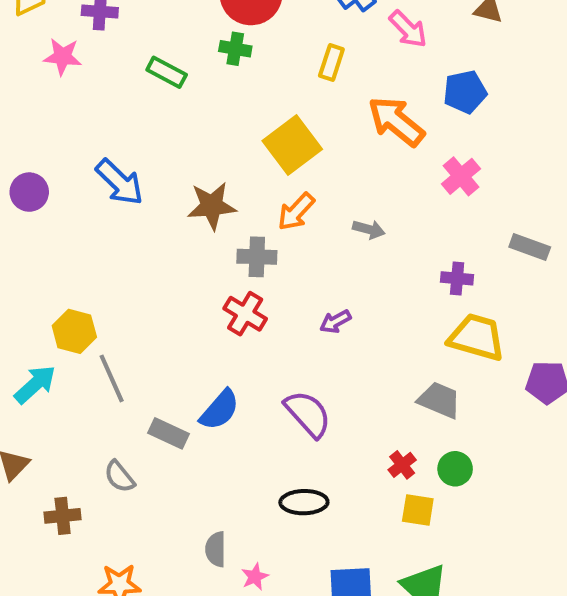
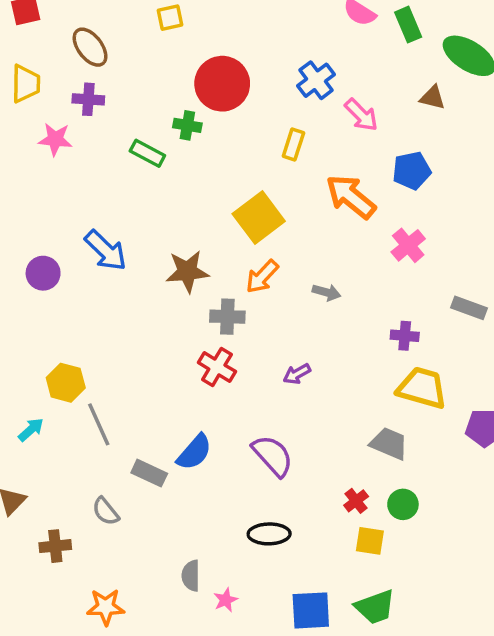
green cross: (235, 49) -> (187, 125), moved
purple circle: (29, 192) -> (43, 273), moved
cyan arrow: (35, 384) -> (31, 430), size x0.7

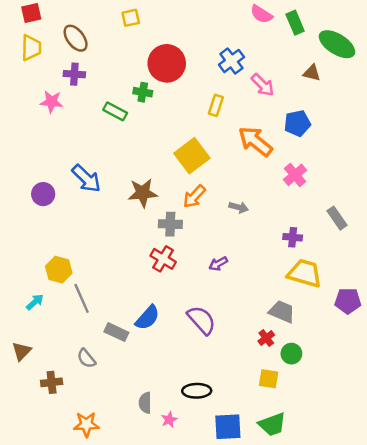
yellow trapezoid: (26, 84) -> (31, 48), moved
gray rectangle: (469, 308) -> (337, 218), turned 35
red cross: (356, 501) -> (266, 338), moved
black ellipse: (269, 534) -> (197, 391), moved

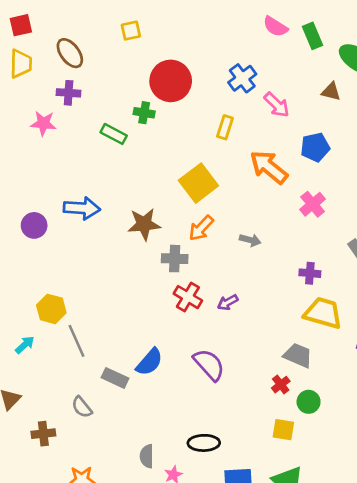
blue arrow: (86, 178) -> (82, 208), turned -40
red cross: (163, 259) -> (188, 297), moved

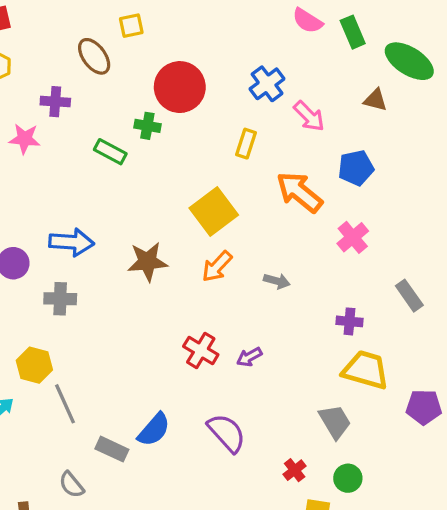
brown ellipse: (70, 53) -> (94, 56), moved
gray cross: (175, 259) -> (60, 299), moved
gray trapezoid: (298, 355) -> (335, 422), turned 36
red cross: (281, 385) -> (295, 470), moved

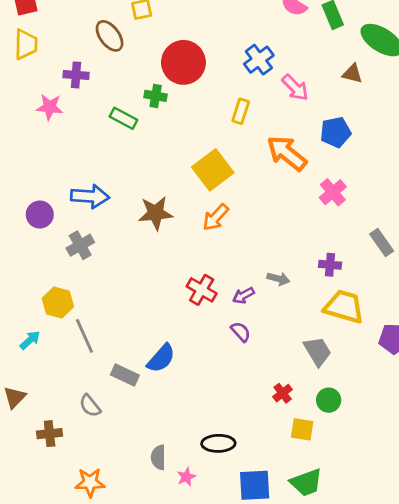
gray arrow: (277, 281) -> (278, 279), moved
gray cross: (60, 299) -> (80, 245), turned -32
purple semicircle: (227, 433) -> (241, 332), moved, size x0.6

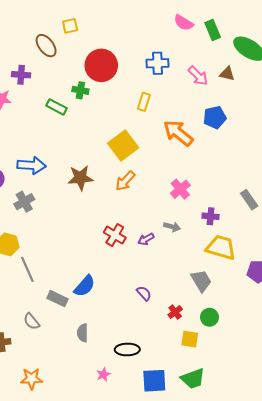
blue cross: (259, 60) -> (157, 63), turned 35
pink arrow: (295, 88) -> (198, 76), moved
pink cross: (333, 192) -> (180, 189), moved
purple semicircle: (241, 332) -> (144, 293), moved
gray semicircle: (158, 457) -> (83, 333), moved

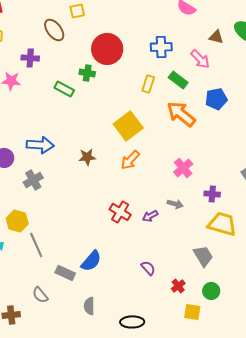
green rectangle: (213, 30) -> (178, 80), moved, turned -30
brown triangle: (227, 74) -> (216, 37), moved
brown star: (80, 178) -> (87, 157), size x0.7

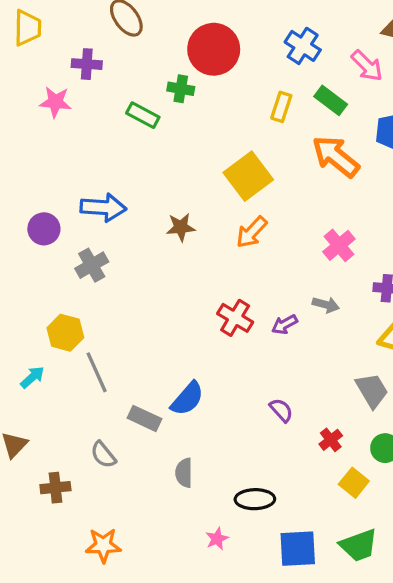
blue cross: (161, 47) -> (303, 46), turned 35
yellow square: (192, 312) -> (354, 483), turned 30

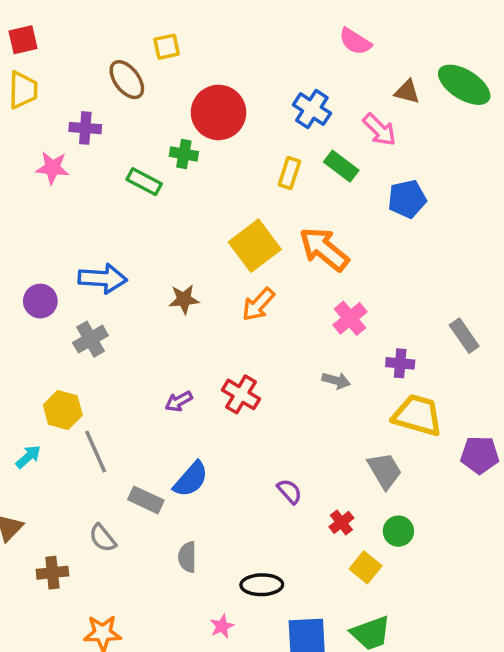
orange arrow: (336, 156) -> (324, 249), moved
purple arrow: (285, 324) -> (179, 401), moved

